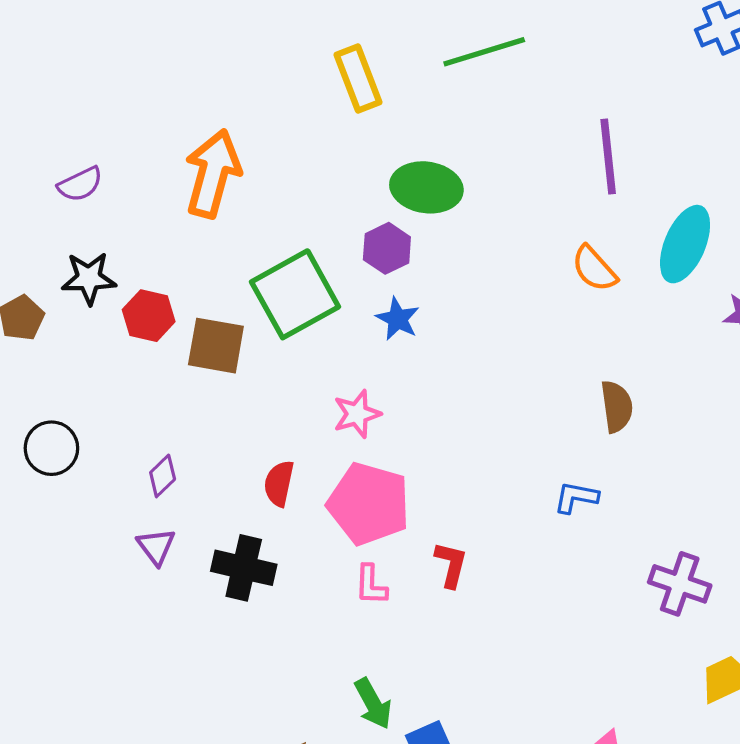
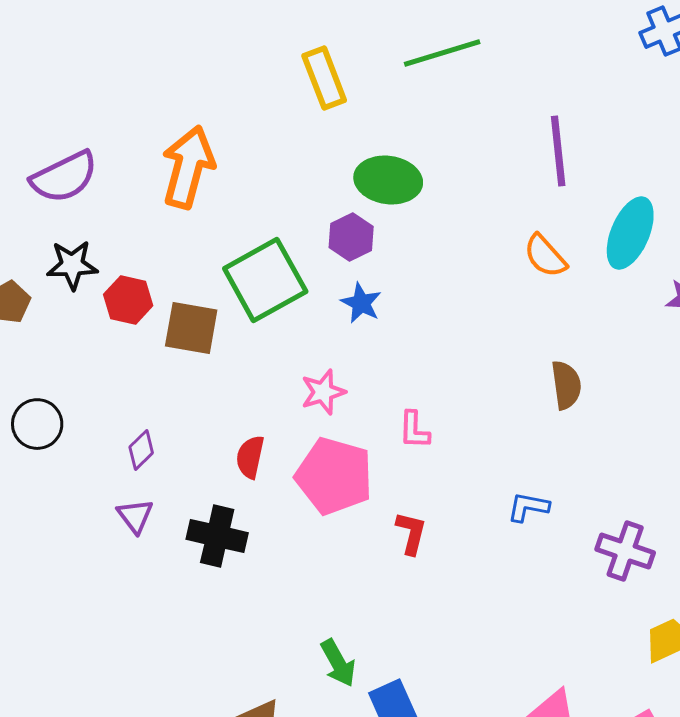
purple semicircle: (80, 184) -> (64, 177), size x1.6
blue L-shape: (576, 497) -> (528, 507), moved
pink L-shape: (371, 585) -> (414, 430), moved

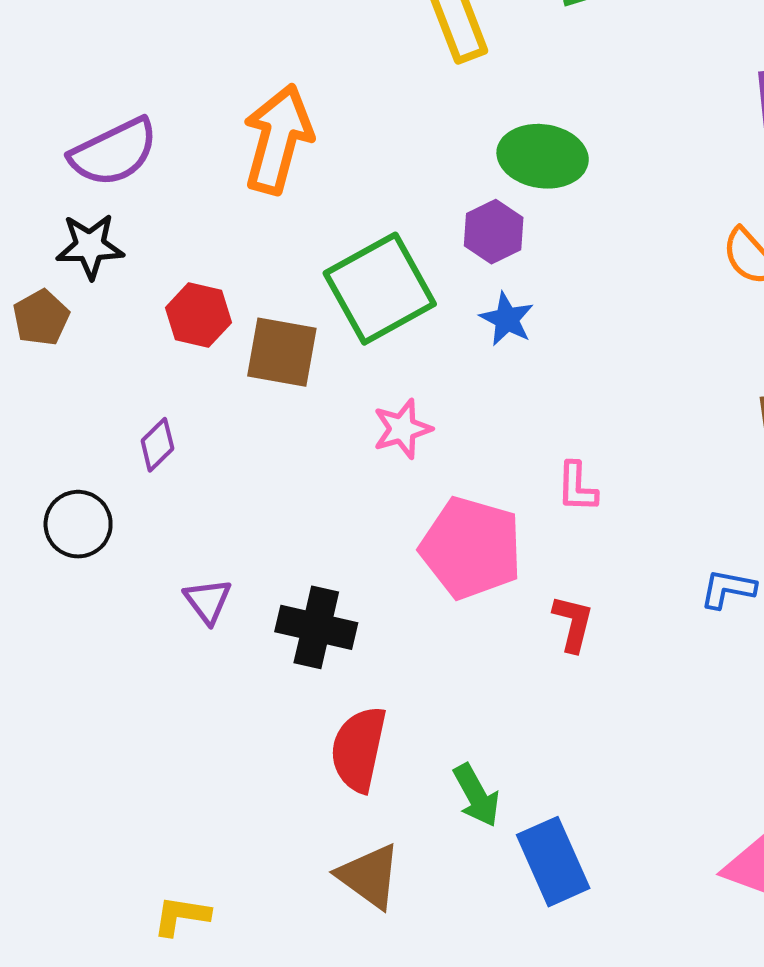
black star: (72, 265) -> (90, 246), moved
pink star: (323, 392) -> (402, 429), moved
black circle: (37, 424) -> (78, 524), moved
purple diamond: (141, 450) -> (157, 445), moved
red semicircle: (250, 457) -> (359, 749), moved, size x1.5

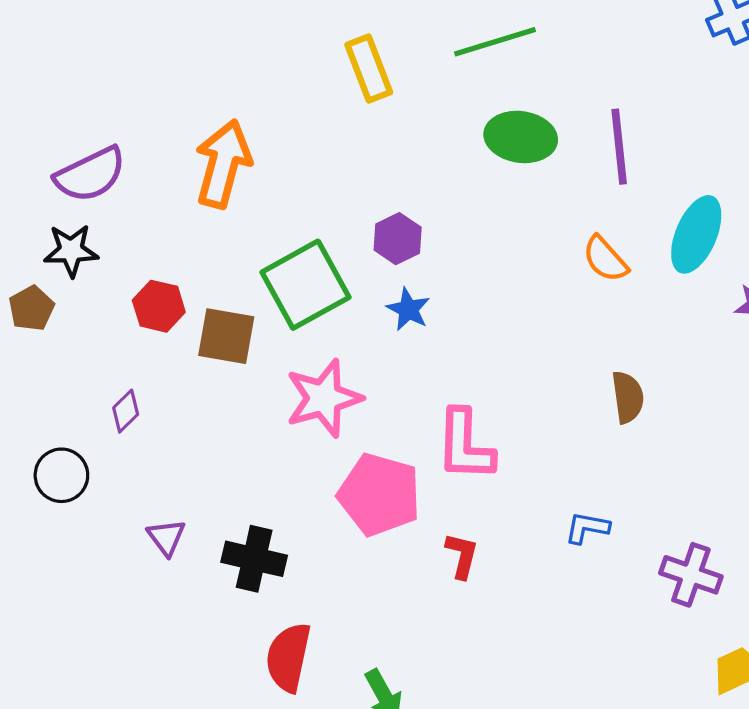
green ellipse: (543, 156) -> (521, 137), moved
pink star: (402, 429) -> (324, 398), size x1.6
pink L-shape: (577, 487) -> (465, 445), size x1.8

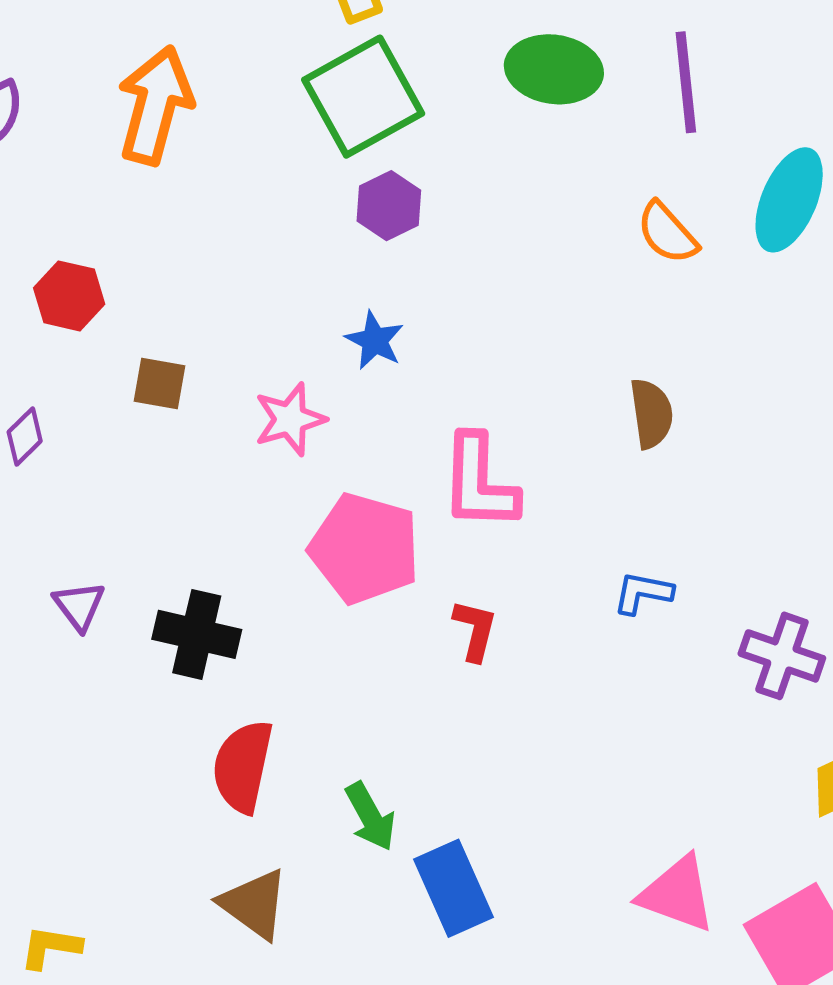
green square: (306, 285) -> (363, 97), moved
blue star: (408, 309) -> (375, 340), moved
brown square: (226, 336) -> (159, 383), moved, size x0.7
brown semicircle: (628, 397) -> (651, 414), moved
pink star: (324, 398) -> (290, 419), size x0.7

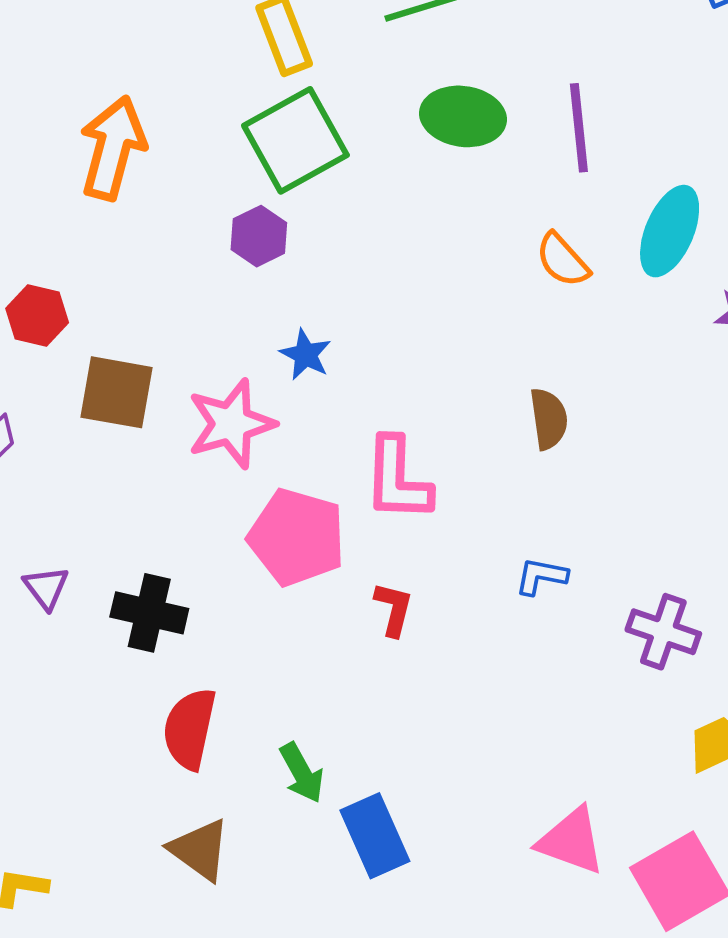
purple hexagon: (389, 206) -> (259, 236), moved
brown square: (159, 383) -> (117, 392), size x1.6
pink star: (290, 419) -> (231, 424), size x1.4

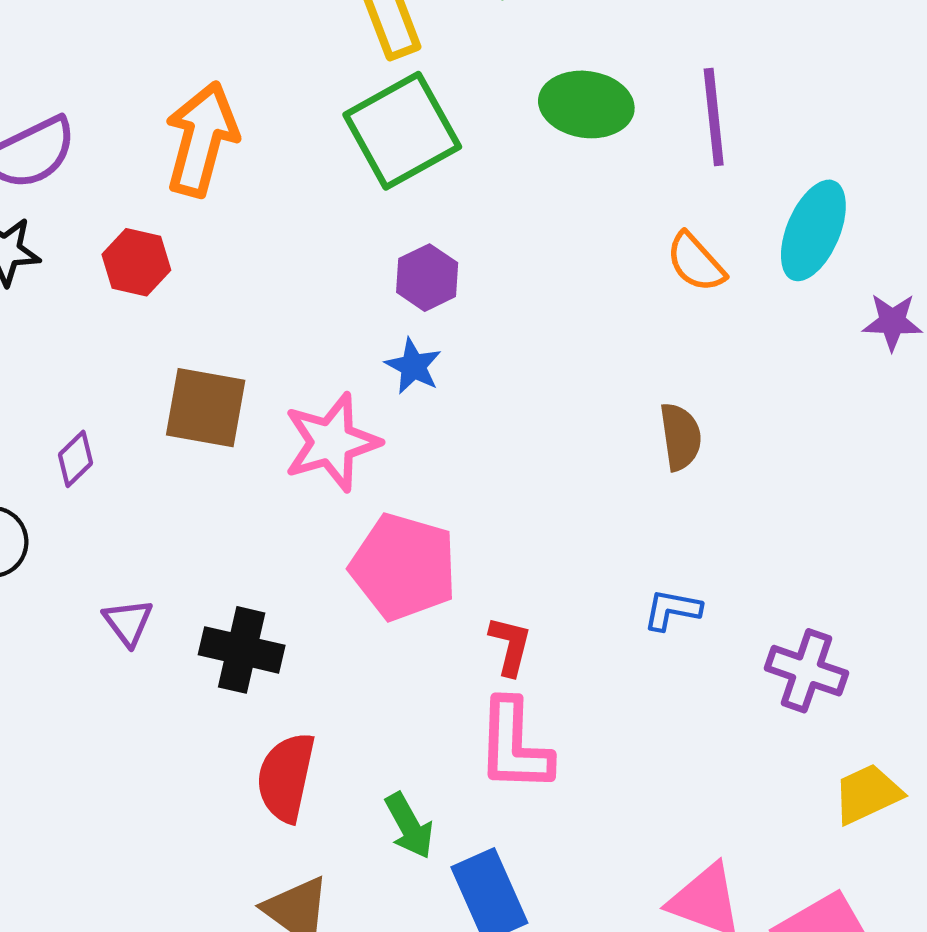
purple hexagon: (259, 236) -> (427, 278), moved
red hexagon: (37, 315) -> (136, 262), moved
pink L-shape: (397, 479) -> (514, 745), moved

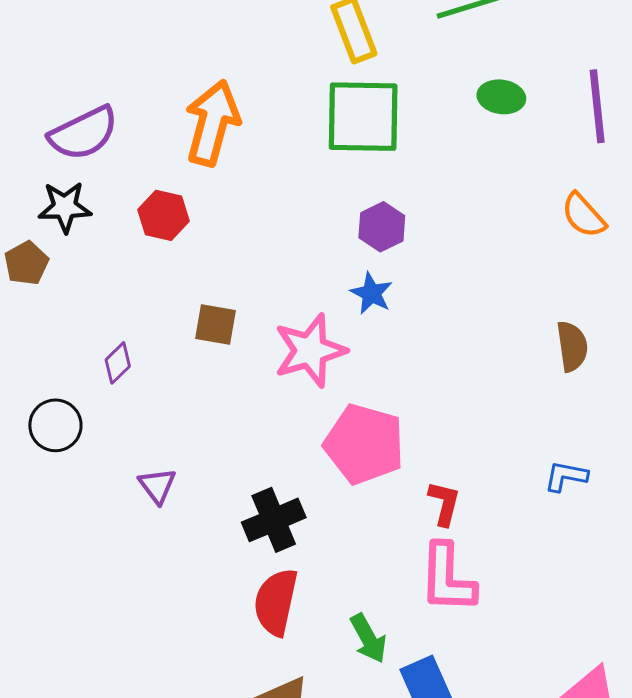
green ellipse: (586, 104) -> (501, 97), size x0.7
green square: (402, 131) -> (363, 117), turned 30
brown square: (206, 408) -> (216, 325), size x0.7
black cross: (242, 650) -> (274, 520), moved, turned -36

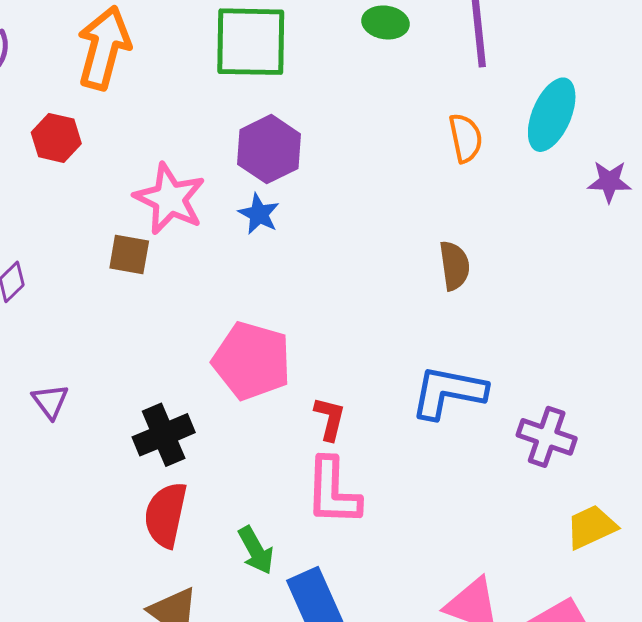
orange semicircle: (584, 215) -> (466, 138), turned -150
purple hexagon: (382, 227) -> (269, 149), size x1.4
brown square: (216, 325) -> (129, 254), moved
pink star: (310, 351) -> (170, 199), moved, turned -30
blue L-shape: (566, 476) -> (448, 392), size x1.8

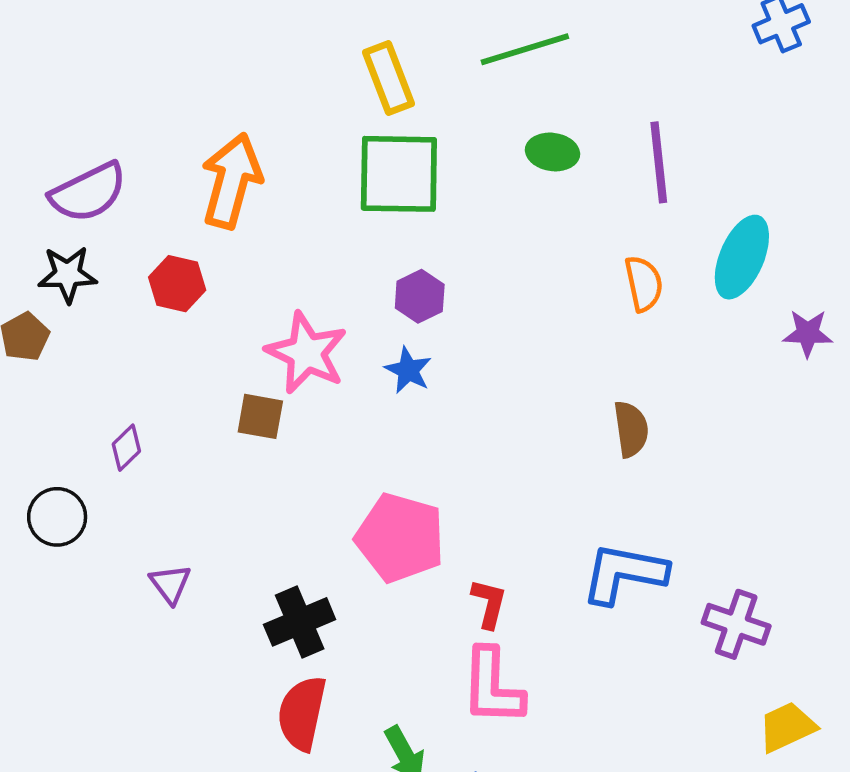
purple hexagon: (269, 149) -> (420, 296), size x0.7

